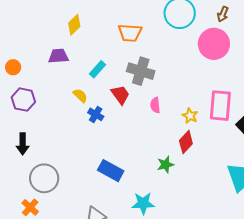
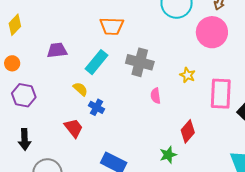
yellow diamond: (74, 25) -> (15, 25), moved
orange trapezoid: (130, 33) -> (112, 26), moved
cyan rectangle: (97, 69) -> (97, 62), size x1.4
red trapezoid: (120, 95) -> (74, 128), moved
yellow star: (190, 116) -> (188, 75), moved

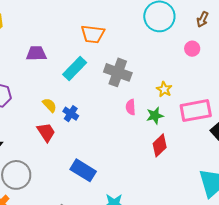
pink circle: (212, 32) -> (192, 49), size x0.5
yellow semicircle: (80, 89) -> (50, 105), moved
pink rectangle: (221, 94) -> (196, 111), turned 72
green star: (168, 155) -> (155, 116), moved

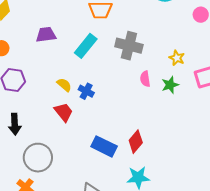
red diamond: (160, 145) -> (136, 142), moved

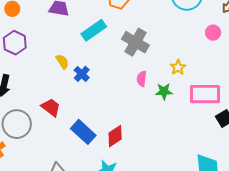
red trapezoid: (64, 112) -> (51, 107), moved, turned -30

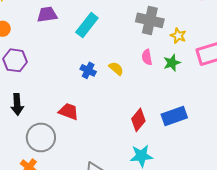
gray cross: (135, 42) -> (150, 20), moved
yellow semicircle: (62, 62) -> (116, 69), moved
blue rectangle: (83, 132) -> (174, 116), moved, turned -45

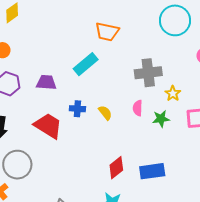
purple trapezoid: (47, 14) -> (46, 82), moved
gray cross: (150, 20) -> (148, 73), turned -32
blue cross: (88, 70) -> (77, 109), turned -35
red trapezoid: (69, 111) -> (48, 126), moved, size x1.4

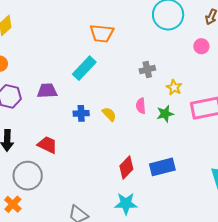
gray cross: (148, 73) -> (147, 70), size x0.6
red trapezoid: (48, 126) -> (47, 145), moved, size x0.7

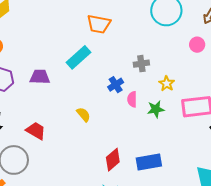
blue cross: (81, 113) -> (116, 85), moved, turned -35
yellow semicircle: (109, 114) -> (83, 115), moved

